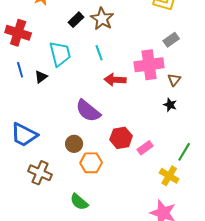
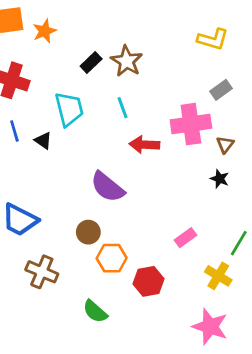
black triangle: (41, 77) -> (43, 140), turned -48
red hexagon: (121, 138) -> (148, 281), moved

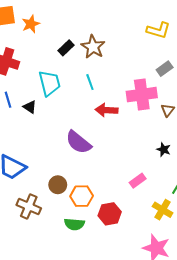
black star: (220, 179) -> (164, 149), moved
brown circle: (88, 232) -> (58, 185), moved
green semicircle: (95, 311) -> (74, 224), moved, turned -36

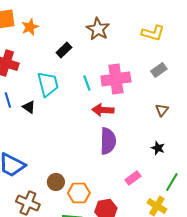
brown star: (93, 47) -> (98, 29), moved
pink cross: (142, 95) -> (116, 79), moved
purple semicircle: (79, 142) -> (108, 141), moved, turned -128

